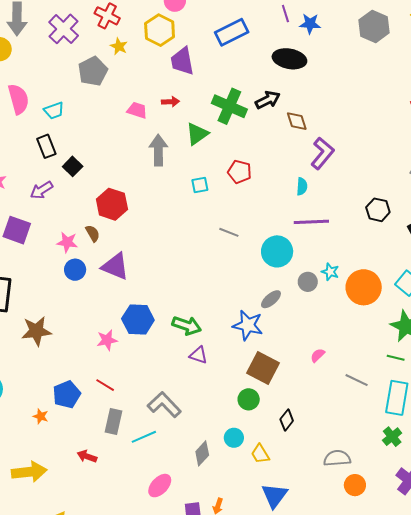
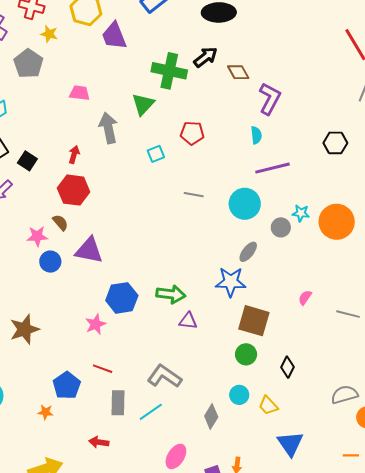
red arrow: (170, 102) -> (74, 155), moved, turned -60

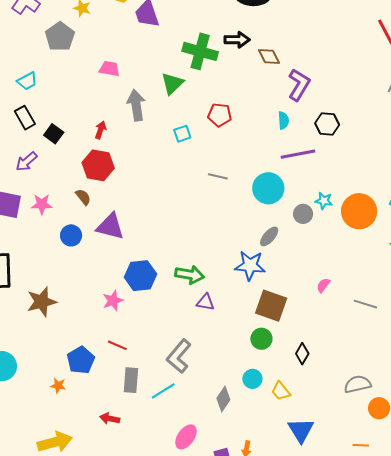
black arrow: (206, 57) -> (237, 40), turned 35
black hexagon: (335, 143) -> (327, 124), moved
pink star: (37, 236) -> (42, 204), moved
gray L-shape: (164, 376) -> (179, 356), turned -88

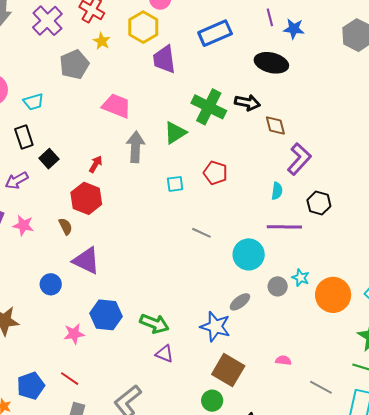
pink trapezoid: (109, 69) -> (116, 106), size x1.4
blue circle: (71, 235) -> (51, 284), moved
pink semicircle: (323, 285) -> (283, 360), turned 49

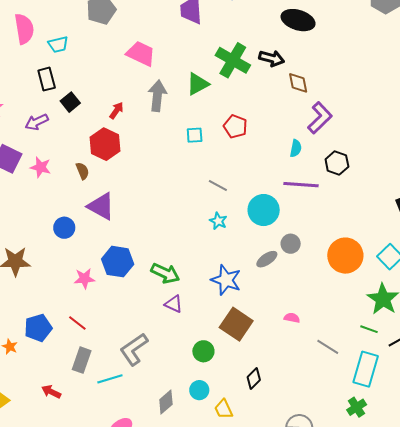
cyan star: (301, 278) -> (218, 221), moved
gray ellipse: (240, 302) -> (267, 259), moved
green circle: (212, 401) -> (203, 351), moved

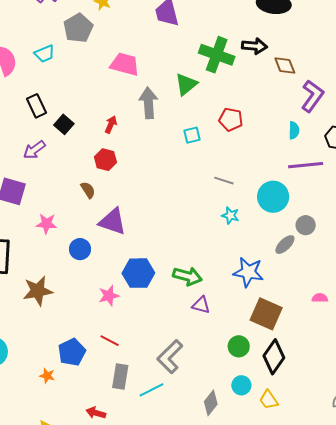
cyan trapezoid: (58, 44) -> (45, 54), moved
red hexagon: (105, 144) -> (105, 160), size x0.7
pink star: (41, 167) -> (47, 224), moved
black diamond: (254, 379) -> (274, 357), moved, size x1.6

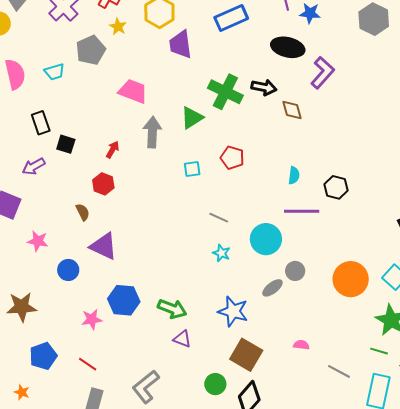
purple L-shape: (312, 96) -> (323, 73), moved
black square: (64, 124) -> (66, 144), turned -30
blue pentagon: (72, 352) -> (43, 356), moved

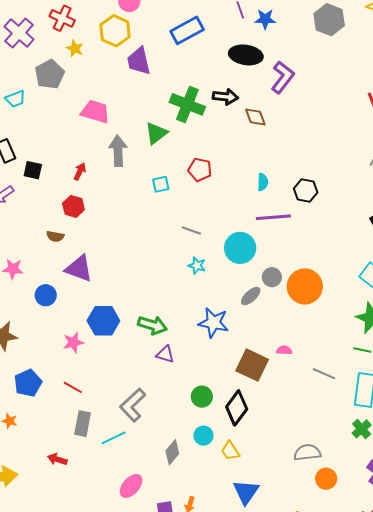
brown semicircle: (83, 212) -> (55, 236), turned 132
orange circle: (351, 279) -> (305, 286), moved
brown square: (246, 355) -> (252, 365), moved

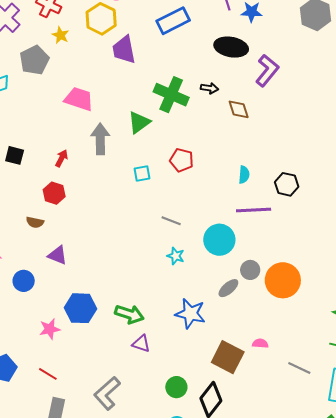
black arrow: (225, 97) -> (209, 88), size x0.7
purple triangle: (79, 269) -> (58, 255), size x0.7

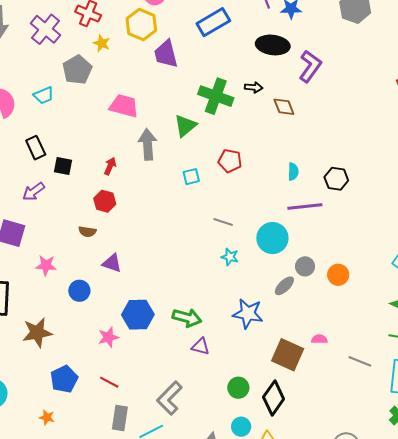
orange circle: (283, 280) -> (338, 275), size x0.6

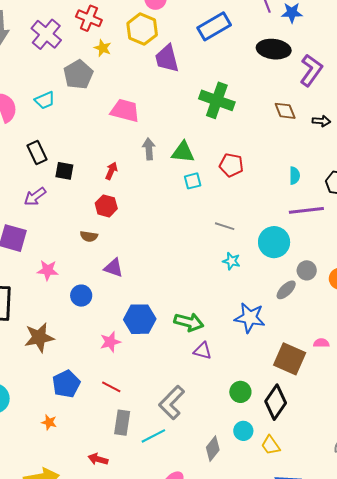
black arrow: (254, 87) -> (321, 121), moved
green triangle: (185, 126) -> (183, 152), moved, turned 45
gray arrow: (148, 144) -> (149, 149), size x0.7

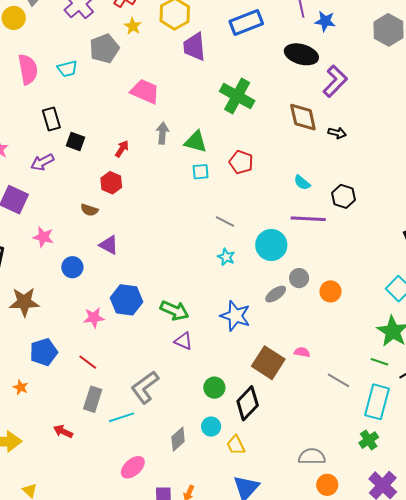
brown diamond: (285, 111) -> (303, 117), size x1.4
cyan semicircle: (295, 176) -> (302, 183), turned 120

